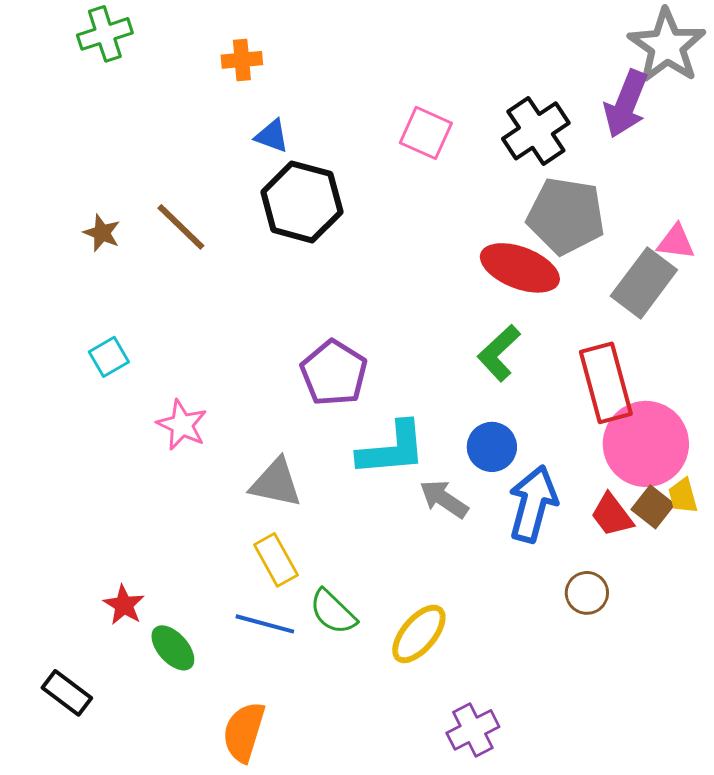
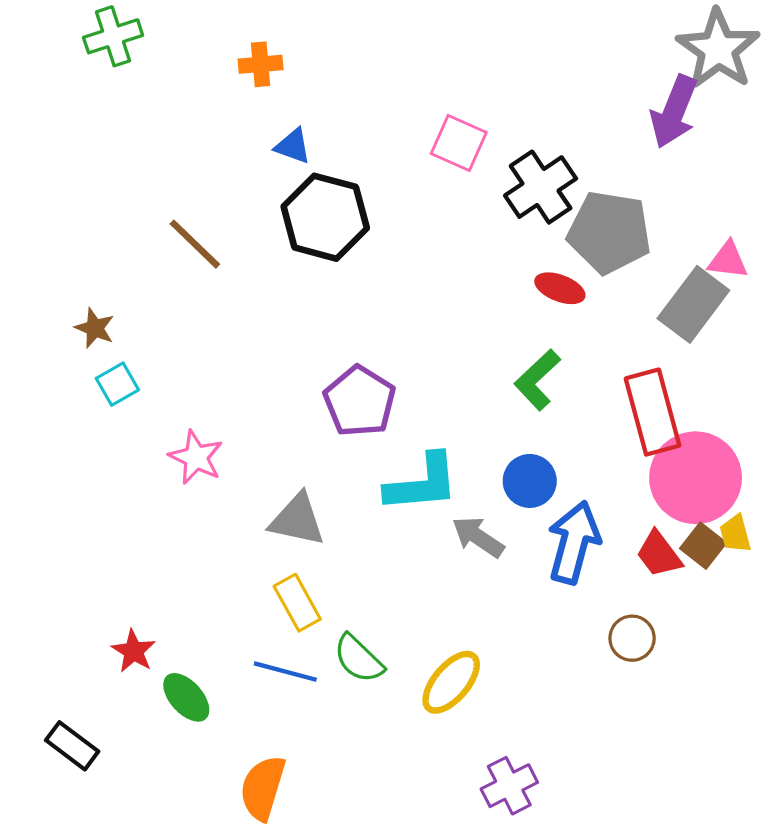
black cross: (536, 131) -> (541, 187), moved
brown star: (102, 233) -> (95, 328), moved
red ellipse: (520, 268) -> (560, 288), size x0.6

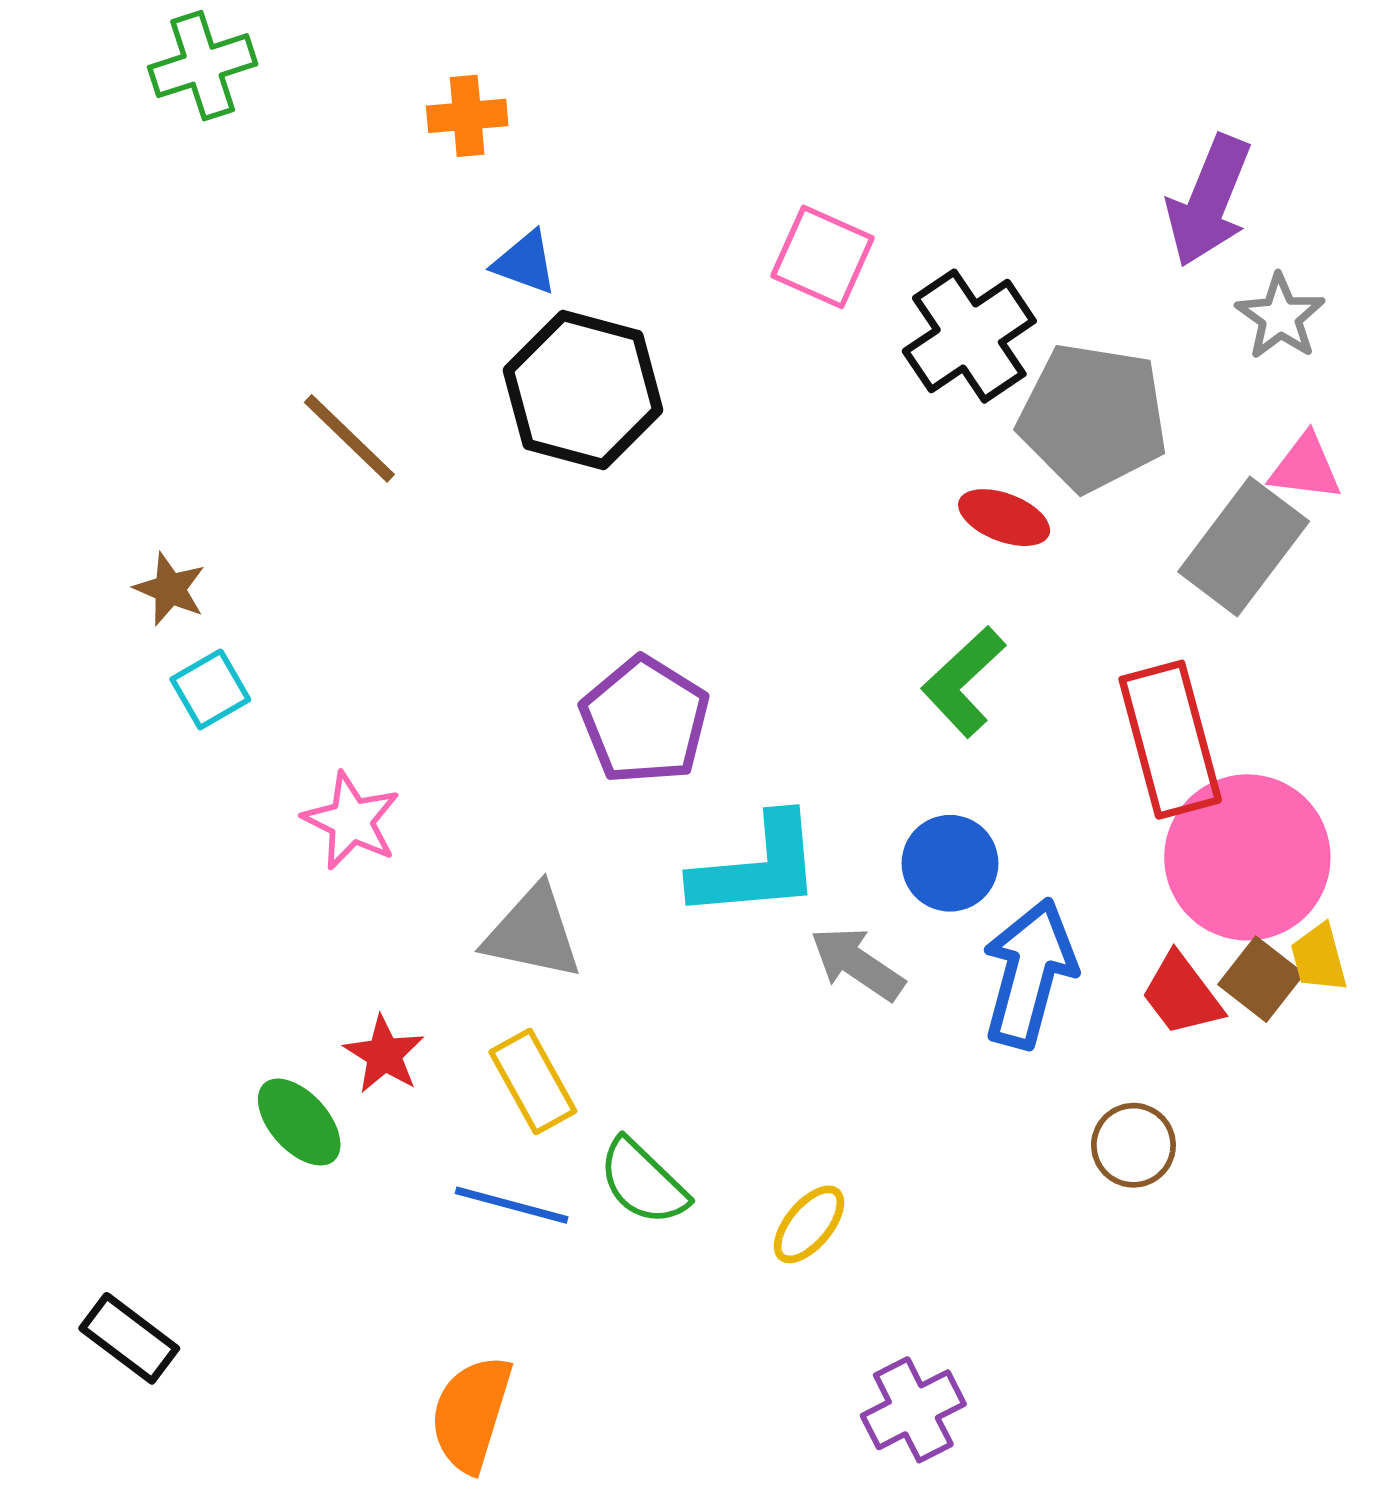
gray star: (718, 49) -> (1280, 317), moved, size x0.6
red star: (134, 651) -> (384, 1054), moved
yellow ellipse: (451, 682) -> (809, 1224), size x0.7
green ellipse: (186, 697) -> (299, 1122), moved

